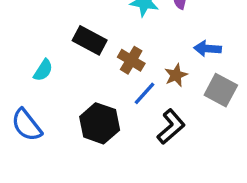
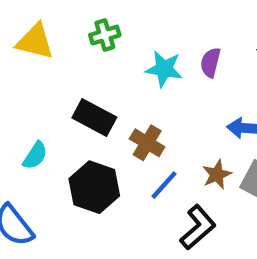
brown star: (176, 75) -> (217, 175), moved
black hexagon: (100, 123) -> (94, 187), moved

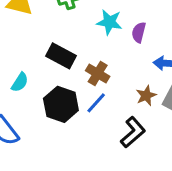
purple semicircle: (210, 63) -> (139, 32), moved
blue line: (164, 185) -> (96, 103), moved

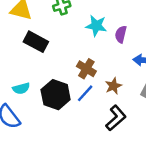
black rectangle: (61, 56) -> (36, 42), moved
cyan semicircle: (20, 82) -> (21, 88), moved, turned 42
brown star: (146, 96) -> (113, 86), moved

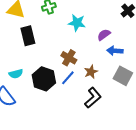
purple semicircle: (121, 34) -> (104, 35), moved, turned 40
black rectangle: (36, 42) -> (28, 36), turned 48

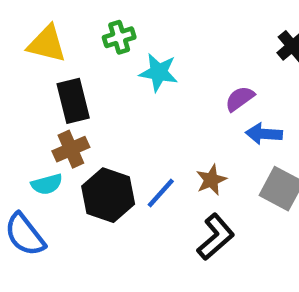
cyan star: (77, 23) -> (159, 72), moved
brown cross: (69, 58) -> (71, 149), moved, turned 35

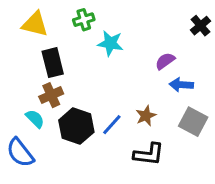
cyan semicircle: (47, 184) -> (35, 119), turned -120
black L-shape: (216, 237) -> (149, 154), turned 48

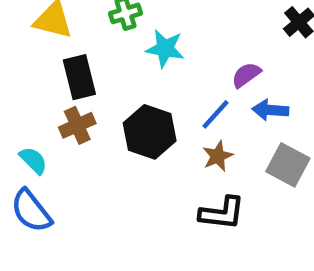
cyan semicircle: (35, 119) -> (33, 160), moved
blue line: (112, 125) -> (215, 114), moved
black hexagon: (76, 126) -> (150, 132), moved

